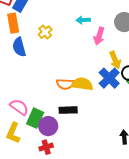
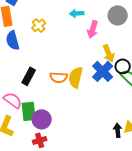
yellow semicircle: (82, 84) -> (76, 77), turned -85
black rectangle: (68, 110) -> (29, 76), moved, turned -60
green rectangle: (35, 118) -> (29, 111), turned -30

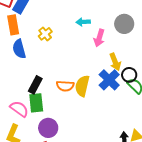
green rectangle: (29, 111) -> (36, 103), moved

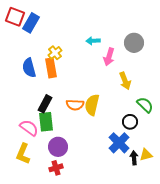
orange rectangle: (13, 25) -> (51, 68), moved
black circle: (129, 75) -> (130, 122), moved
blue cross: (109, 80) -> (119, 143), moved

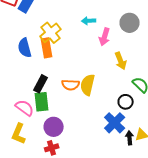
yellow cross: (55, 53) -> (51, 33), size x1.5

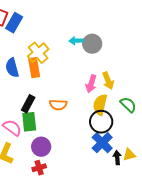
gray circle: (130, 23) -> (92, 44), moved
pink arrow: (105, 37) -> (91, 84), moved
yellow semicircle: (88, 85) -> (100, 105), moved
black circle: (126, 102) -> (101, 122), moved, size x1.5

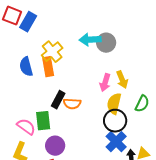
cyan arrow: (76, 41) -> (90, 40), size x1.5
black rectangle: (28, 104) -> (58, 100), moved
green semicircle: (128, 105) -> (142, 104), turned 72

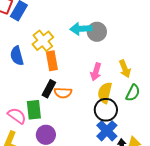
orange rectangle: (48, 67) -> (52, 61), moved
yellow arrow: (122, 80) -> (125, 69), moved

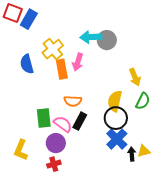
pink arrow: (96, 72) -> (78, 62), moved
black rectangle: (49, 89) -> (80, 121), moved
pink semicircle: (17, 116) -> (63, 124), moved

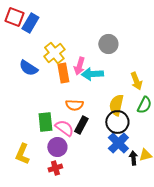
cyan arrow: (91, 37) -> (92, 74), moved
blue semicircle: (27, 64) -> (28, 68), turned -42

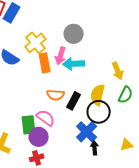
gray circle: (108, 44) -> (74, 34), moved
green rectangle: (45, 122) -> (29, 125), moved
black rectangle: (81, 125) -> (74, 101), moved
blue cross: (118, 143) -> (87, 132), moved
black arrow: (133, 158) -> (95, 148), moved

